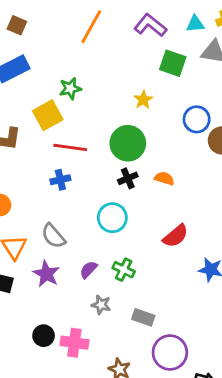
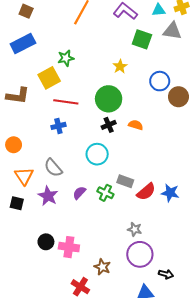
red semicircle: (176, 236) -> (146, 192), moved
gray star: (101, 305) -> (135, 229), moved
gray rectangle: (143, 317) -> (125, 181), moved

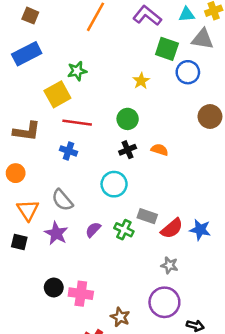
blue circle: (160, 81) -> (188, 72), moved
brown L-shape: (18, 96) -> (27, 131), moved
green circle: (109, 99) -> (128, 119), size x0.7
blue cross: (58, 126) -> (69, 151), turned 32
gray star: (135, 229) -> (169, 265), moved

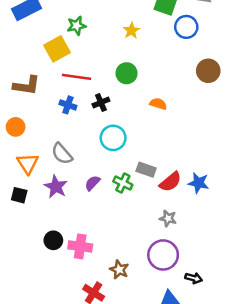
yellow star: (141, 81) -> (131, 31), moved
black cross: (128, 150) -> (101, 103), moved

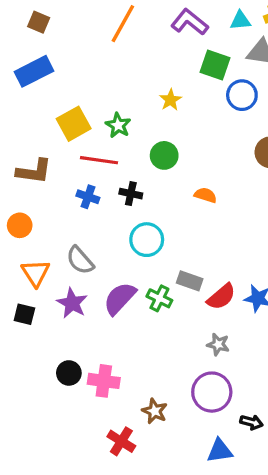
green star: (77, 26) -> (118, 125), moved, turned -30
black cross: (101, 103) -> (131, 194), turned 35
purple semicircle: (92, 183) -> (120, 298), size x1.6

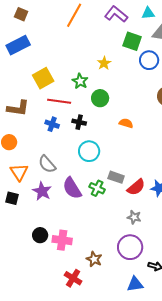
green star: (118, 125) -> (80, 81), moved
purple semicircle: (120, 298) -> (72, 188), turned -75

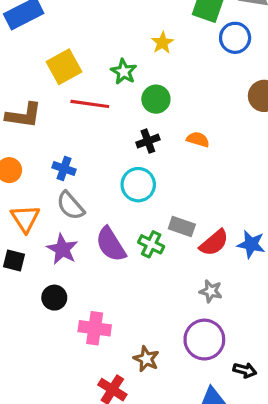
black cross: (79, 122) -> (148, 141), moved, turned -32
blue cross: (52, 124) -> (64, 168), moved
black circle: (40, 235) -> (54, 298), moved

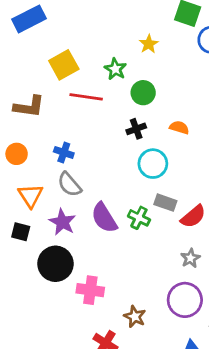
cyan circle: (138, 185) -> (153, 164), moved
gray star: (211, 291) -> (190, 258), turned 30
black circle: (54, 298) -> (55, 264), size x1.6

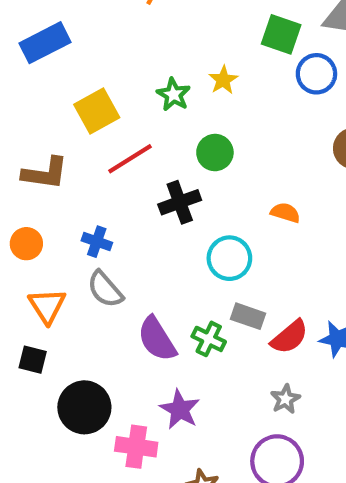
green star: (115, 69) -> (173, 95), moved
red line: (86, 97) -> (130, 159), turned -40
orange semicircle: (179, 127) -> (285, 213), moved
black cross: (136, 129) -> (180, 202), moved, size x1.4
purple star: (62, 222) -> (180, 409), moved

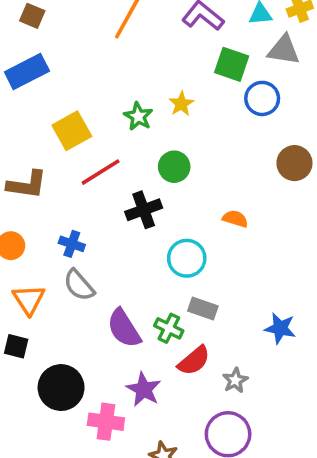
red semicircle: (290, 337) -> (194, 361), moved

